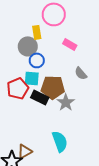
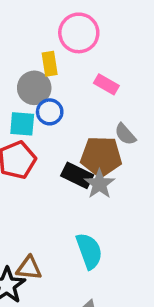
cyan square: (32, 78) -> (22, 124), moved
brown pentagon: (53, 87) -> (101, 157), moved
black rectangle: (40, 97) -> (77, 175), moved
brown triangle: (25, 151) -> (29, 268), turned 35

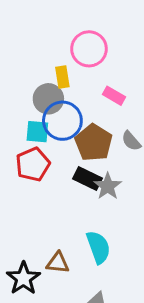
blue circle: (50, 112) -> (62, 121), size x1.6
brown pentagon: (101, 157) -> (94, 143), moved, turned 30
brown triangle: (29, 268) -> (58, 263), moved

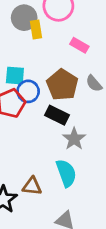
gray circle: (48, 99) -> (24, 18), moved
blue circle: (62, 121) -> (28, 91), moved, size x0.7
gray star: (108, 186) -> (74, 139), moved

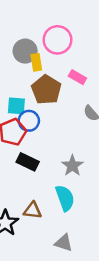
brown pentagon: (62, 85) -> (46, 90), moved
black rectangle: (57, 115) -> (28, 162), moved

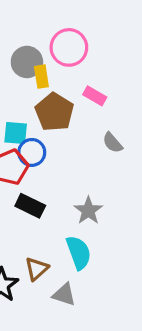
brown triangle: (33, 210) -> (37, 269), turned -48
gray triangle: (64, 243) -> (64, 295), moved

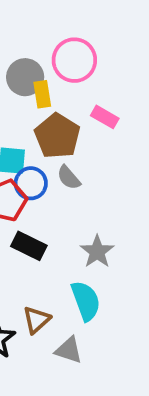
gray semicircle: (113, 143) -> (69, 178), moved

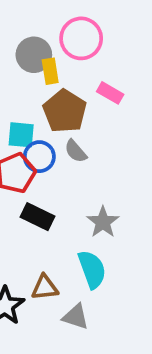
brown triangle: (36, 320) -> (45, 288), turned 36

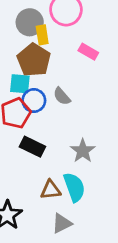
brown pentagon: (65, 111) -> (34, 60), moved
brown triangle: (45, 288) -> (51, 190), moved
gray triangle: (76, 317) -> (62, 223), turned -45

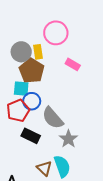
gray circle: (30, 22) -> (21, 52), moved
gray semicircle: (62, 96) -> (53, 118), moved, size x1.6
brown triangle: (51, 190) -> (44, 168), turned 49

